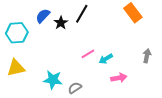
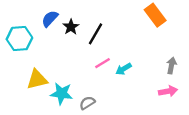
black line: (82, 14) -> (95, 34), moved
yellow triangle: (16, 68) -> (37, 79), moved
pink arrow: (119, 78) -> (168, 91), moved

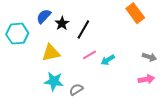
gray arrow: (171, 65) -> (149, 57), turned 96
yellow triangle: (37, 79) -> (51, 53), moved

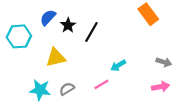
pink line: (89, 55) -> (101, 84), moved
cyan star: (54, 81) -> (40, 90), moved
gray semicircle: (76, 89) -> (67, 89), moved

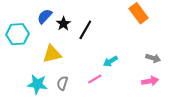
gray semicircle: (67, 89) -> (62, 83), turned -40

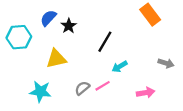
black line: (85, 30) -> (105, 42), moved
pink arrow: (150, 81) -> (146, 93), moved
gray semicircle: (62, 83) -> (82, 88), moved, turned 32

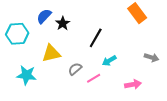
gray semicircle: (82, 88) -> (75, 69), moved
cyan star: (40, 91) -> (26, 75), moved

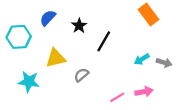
black star: (63, 23) -> (79, 26), moved
cyan arrow: (109, 61) -> (142, 59), moved
pink line: (94, 78) -> (117, 97), moved

